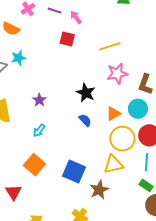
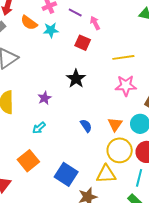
cyan star: (19, 58) -> (51, 30), moved
black star: (86, 93) -> (76, 79), moved
orange triangle: (113, 114) -> (115, 124), turned -35

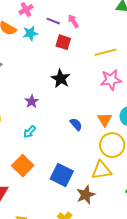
purple line: (75, 13) -> (53, 21), moved

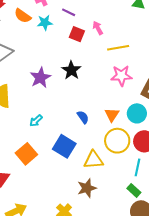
pink arrow: (73, 21) -> (98, 28), moved
purple star: (32, 101) -> (40, 78), moved, size x1.5
yellow triangle: (101, 170) -> (93, 160), moved
blue square: (62, 175) -> (64, 146), moved

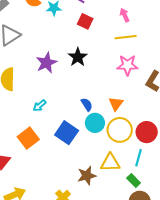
pink arrow: (98, 28) -> (125, 15), moved
cyan circle: (137, 113) -> (95, 123), moved
yellow triangle: (93, 160) -> (110, 163), moved

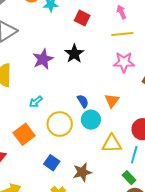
yellow circle: (120, 130) -> (60, 124), moved
blue square: (67, 133) -> (52, 163), moved, size x0.7
yellow triangle: (110, 163) -> (112, 144), moved

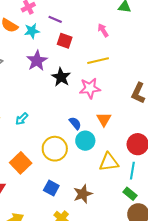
yellow line: (122, 34) -> (98, 61), moved
purple star: (43, 59) -> (37, 61), moved
pink star: (124, 62) -> (90, 88), moved
cyan arrow: (36, 102) -> (22, 119), moved

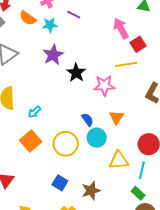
pink arrow: (103, 30) -> (121, 28), size x1.5
red square: (65, 41) -> (138, 44), moved, turned 35
yellow line: (98, 61) -> (126, 64), moved
orange square: (21, 163) -> (31, 141), moved

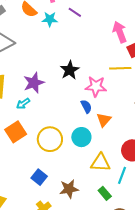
purple star: (53, 55) -> (34, 83), moved
blue semicircle: (88, 120) -> (86, 106), moved
green rectangle: (138, 193) -> (105, 193), moved

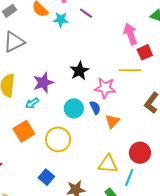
cyan circle: (81, 137) -> (74, 108), moved

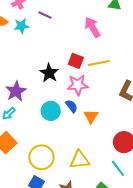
red square: (145, 52) -> (76, 61), moved, turned -35
yellow circle: (58, 139) -> (41, 157), moved
yellow triangle: (108, 164) -> (80, 160), moved
cyan line: (129, 177) -> (118, 168), turned -48

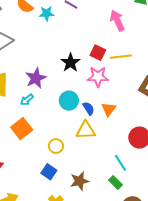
blue semicircle: (72, 106) -> (89, 108), moved
yellow circle: (41, 157) -> (56, 146), size x0.6
yellow triangle: (80, 160) -> (86, 130), moved
cyan line: (118, 168) -> (120, 163), moved

